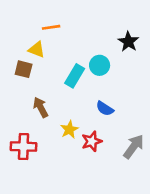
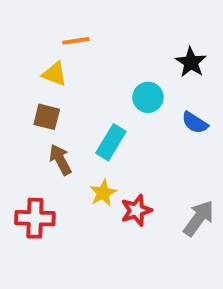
brown square: (24, 69) -> (47, 117), moved
cyan rectangle: (75, 76) -> (111, 142), moved
blue semicircle: (105, 109) -> (195, 123), moved

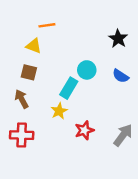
cyan circle: (148, 97) -> (87, 70), moved
brown arrow: (60, 160) -> (22, 99), moved
yellow star: (103, 193) -> (59, 111), moved

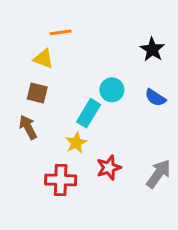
red cross: (22, 135) -> (61, 180), moved

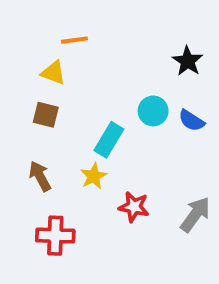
cyan circle: (112, 90) -> (153, 111), moved
brown arrow: (28, 127) -> (40, 176), moved
red star: (109, 168) -> (134, 207), turned 30
red cross: (61, 180) -> (55, 236), moved

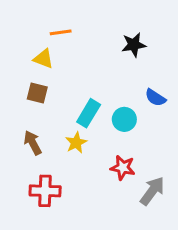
black star: (188, 61) -> (134, 45), moved, turned 30
cyan circle: (153, 111) -> (124, 119), moved
red star: (134, 207) -> (123, 168), moved
gray arrow: (195, 214) -> (152, 191), moved

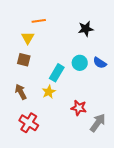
yellow triangle: (43, 59) -> (28, 38), turned 40
cyan circle: (124, 119) -> (80, 63), moved
red cross: (45, 191) -> (29, 123), turned 30

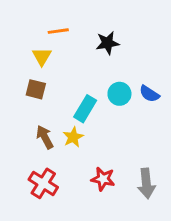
black star: (86, 29) -> (108, 43), moved
brown arrow: (21, 92) -> (45, 137), moved
red star: (79, 108) -> (103, 179), moved
gray arrow: (98, 123) -> (146, 183), turned 138

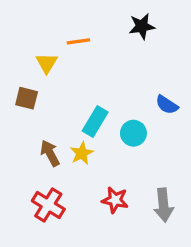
orange line: (58, 31) -> (78, 41), moved
black star: (108, 43) -> (142, 26), moved
brown square: (36, 89) -> (27, 98), moved
cyan circle: (119, 94) -> (133, 133), moved

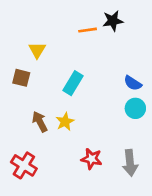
orange line: (78, 41) -> (88, 30), moved
cyan rectangle: (95, 122) -> (73, 83), moved
cyan circle: (133, 133) -> (135, 108), moved
red cross: (48, 205) -> (24, 165), moved

